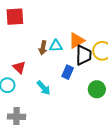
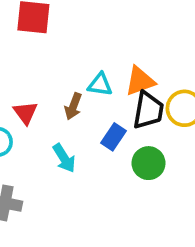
brown arrow: (43, 48) -> (73, 106), moved
green circle: (97, 89) -> (148, 163), moved

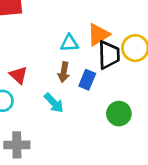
brown arrow: (73, 106) -> (64, 72), moved
green circle: (148, 163) -> (119, 114), moved

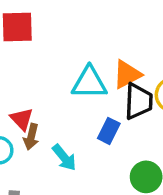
cyan triangle: (69, 43) -> (89, 83), size x1.5
brown arrow: (64, 72) -> (31, 137), moved

